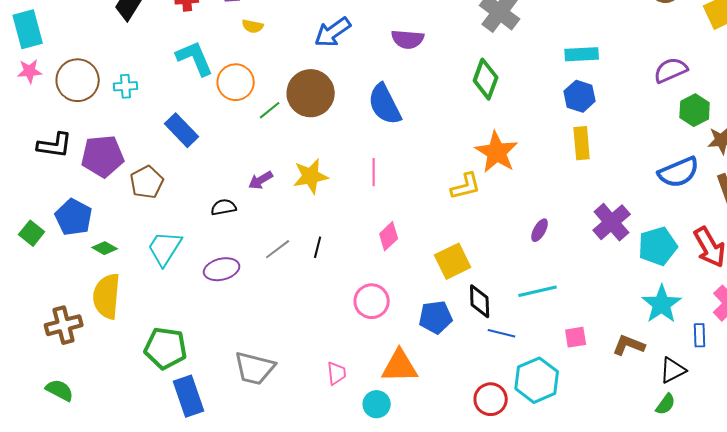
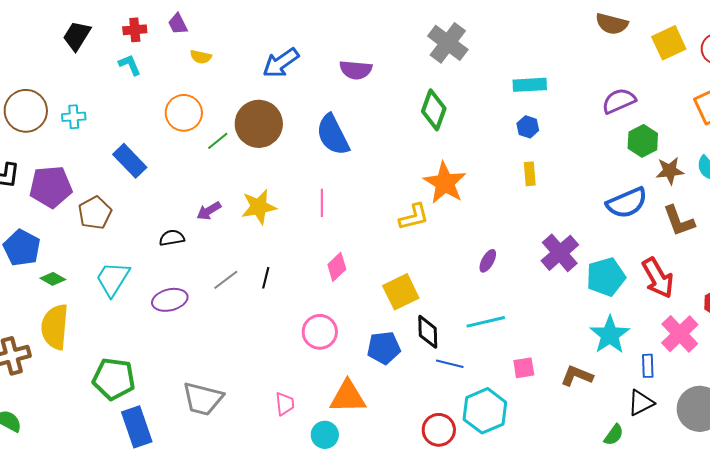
cyan L-shape: (195, 58) -> (130, 65), moved, size x0.6
blue hexagon: (580, 96) -> (528, 127), size x0.7
yellow rectangle: (582, 143) -> (530, 174), size x0.7
black triangle: (673, 370) -> (641, 403), moved

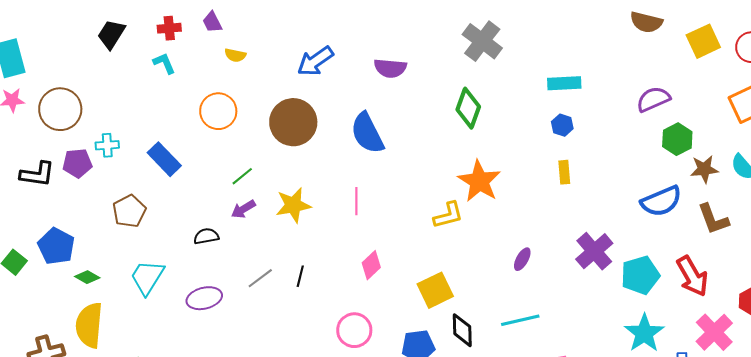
cyan cross: (74, 117) -> (107, 145), moved
green line: (218, 141) -> (242, 176), moved
purple pentagon: (51, 187) -> (77, 163), moved, size x0.7

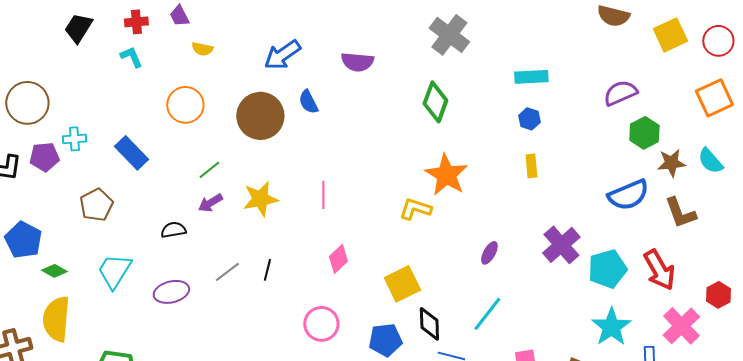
blue semicircle: (367, 133) -> (308, 102), moved, size x0.6
yellow L-shape: (448, 215) -> (415, 209), turned -148
cyan line: (520, 320) -> (487, 314), turned -39

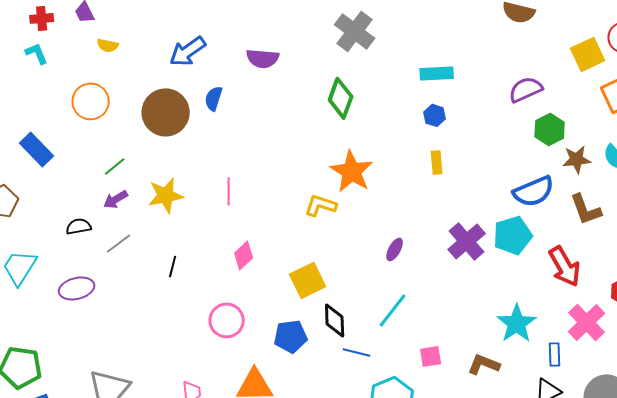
yellow square: (670, 35) -> (588, 54), moved
blue semicircle: (308, 102) -> (214, 98), turned 45
cyan pentagon: (607, 269) -> (513, 235), moved
gray line: (227, 272) -> (119, 243), moved

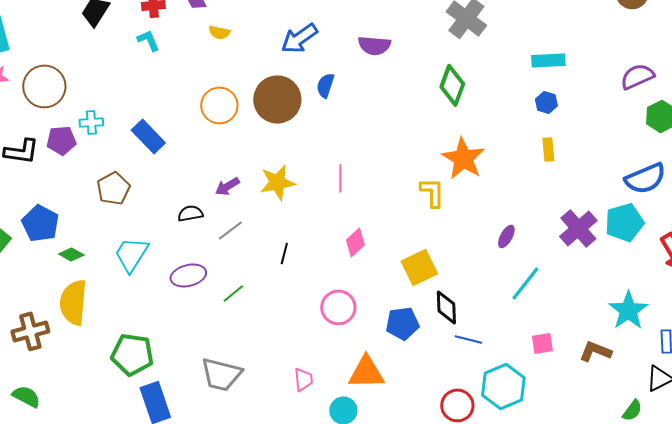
orange circle: (91, 101) -> (219, 105), moved
green line: (115, 166) -> (233, 293), moved
yellow L-shape: (321, 205) -> (432, 192), turned 72
cyan line: (393, 310) -> (525, 283), moved

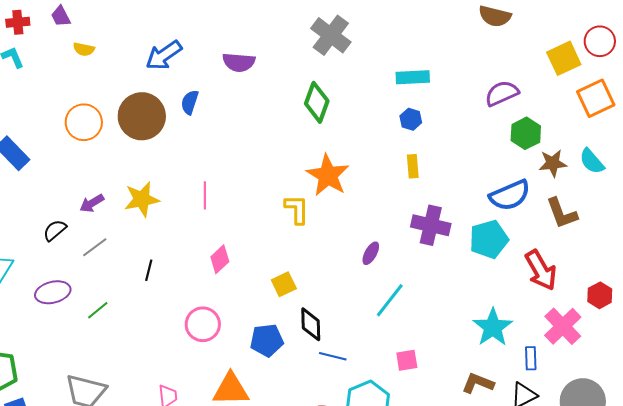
black semicircle: (190, 213) -> (55, 230), turned -30
purple cross: (578, 228) -> (431, 225), moved, turned -36
yellow square: (419, 267) -> (284, 284), size x0.7
brown L-shape: (595, 351) -> (478, 383), moved

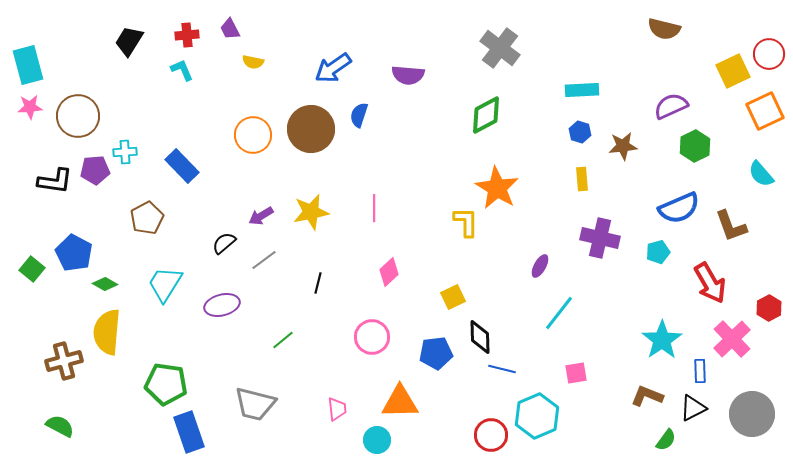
green diamond: (317, 102) -> (486, 115), turned 42
brown star: (553, 163) -> (623, 146), moved
cyan pentagon: (489, 239) -> (658, 252), size x0.6
green line: (98, 310) -> (283, 340), moved

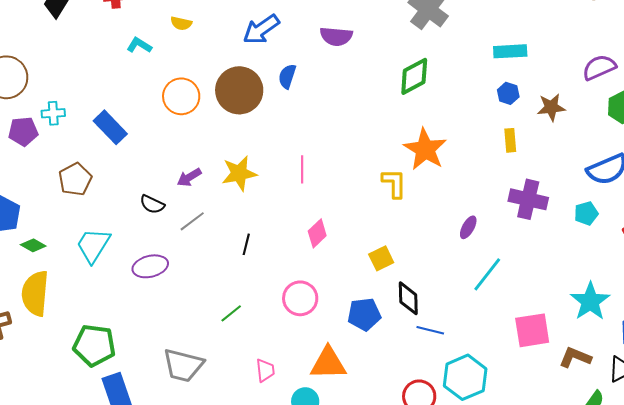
cyan L-shape: (182, 70) -> (139, 45), moved, turned -35
black semicircle: (224, 243) -> (152, 204), turned -115
green line: (283, 340) -> (231, 313), moved
pink square: (576, 373) -> (532, 330), moved, size x1.6

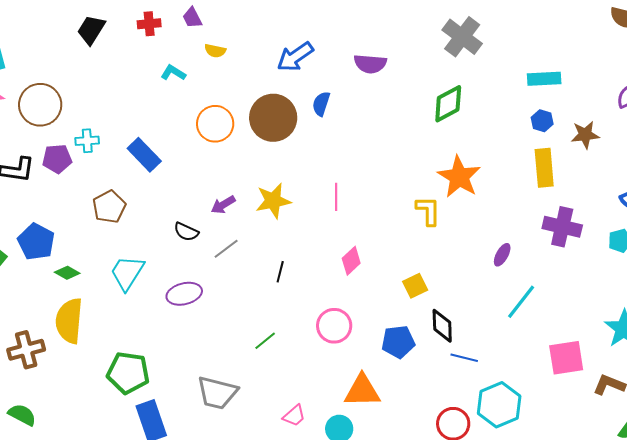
yellow rectangle: (510, 140) -> (544, 168), size x1.6
pink trapezoid: (265, 370) -> (294, 416), moved, turned 55

